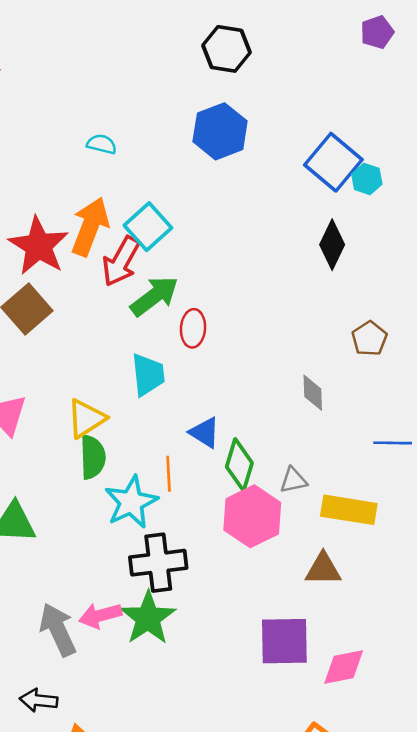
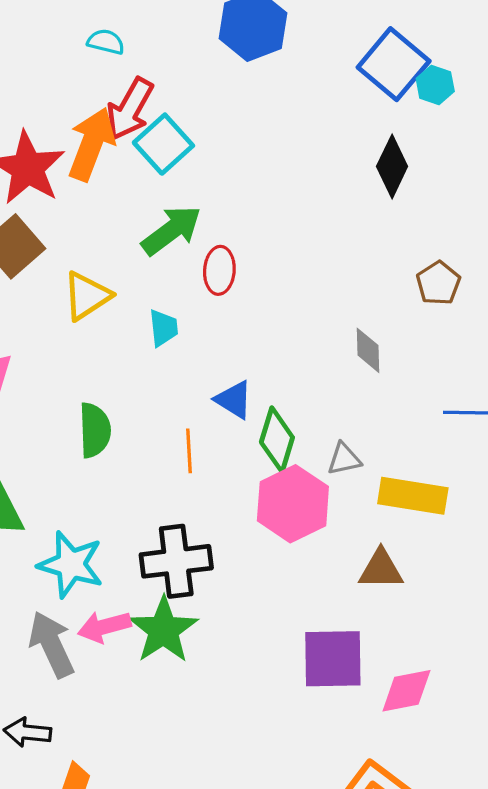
red arrow: (121, 261) -> (130, 109), moved
cyan trapezoid: (148, 375) -> (163, 328), size x0.7
yellow triangle: (86, 418) -> (87, 296), moved
cyan star: (131, 502) -> (71, 564), moved, turned -30

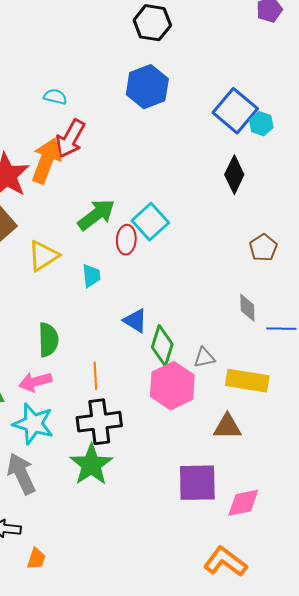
cyan square: (163, 144) -> (150, 222), moved
gray diamond: (368, 350) -> (247, 308), moved
orange line: (189, 451) -> (95, 376), moved
pink arrow: (104, 627) -> (35, 382), moved

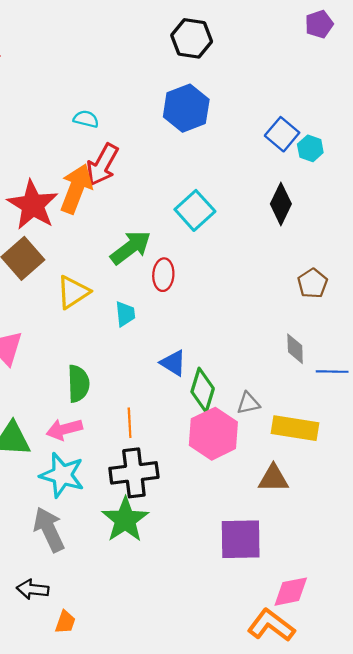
blue square: (235, 111) -> (282, 134), size x0.7
cyan square: (150, 222) -> (195, 210), moved
pink diamond: (243, 503) -> (291, 592), moved

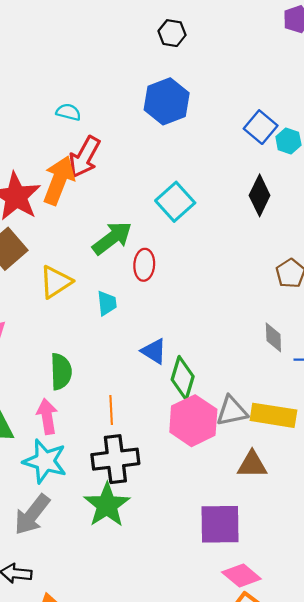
black hexagon: (192, 38) -> (172, 33), size x0.7
gray triangle: (248, 403) -> (232, 411), moved, size x1.4
pink arrow: (64, 429) -> (47, 416), turned 96
gray arrow: (49, 529) -> (32, 515), turned -117
pink diamond: (291, 592) -> (241, 575), moved, turned 51

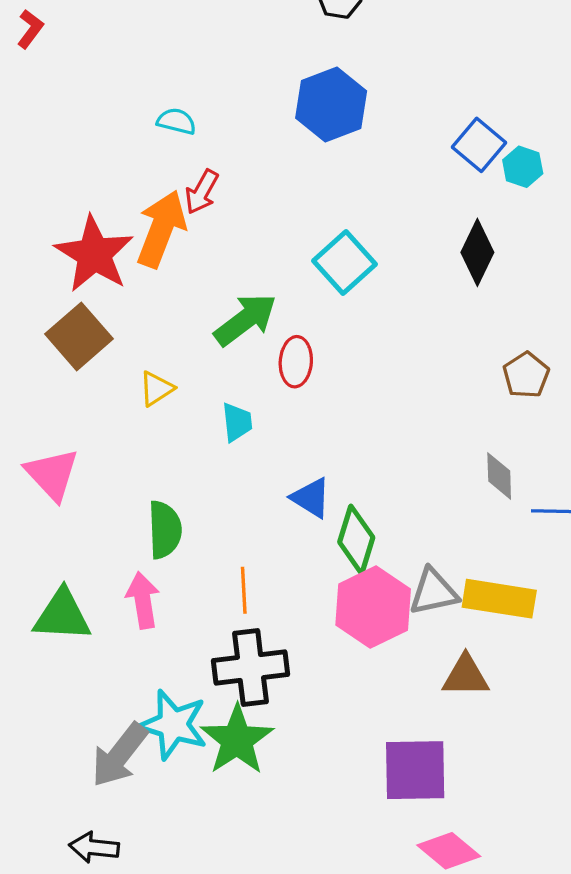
red arrow: (84, 157) -> (202, 192), size x0.7
yellow triangle: (56, 282) -> (156, 389), size x0.7
cyan star: (45, 461) -> (173, 725), moved

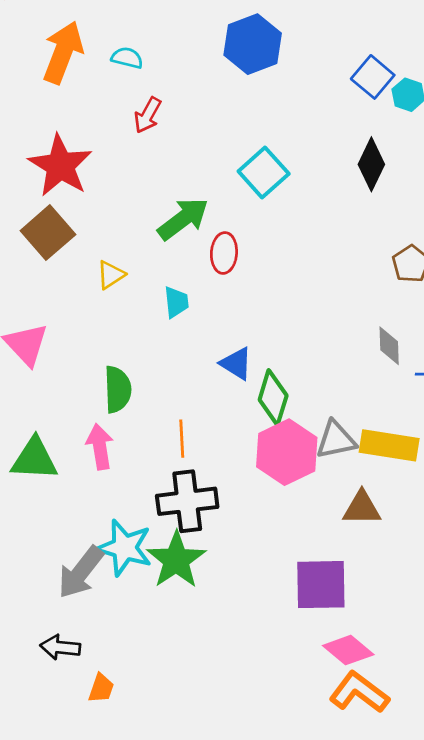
orange arrow: (161, 229) -> (63, 52), moved

